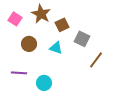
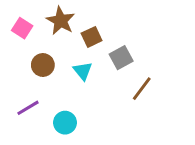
gray square: (82, 39) -> (121, 58), turned 35
cyan triangle: (56, 48) -> (83, 71), turned 32
purple line: (19, 73) -> (28, 108), turned -35

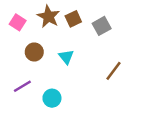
brown square: (92, 37) -> (73, 19), moved
gray square: (121, 58) -> (102, 26), moved

